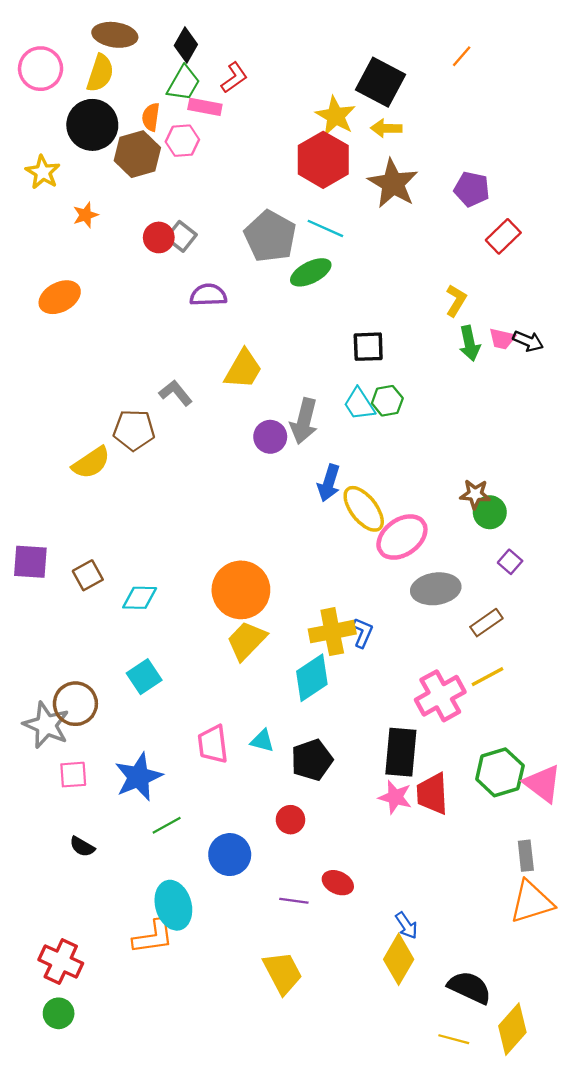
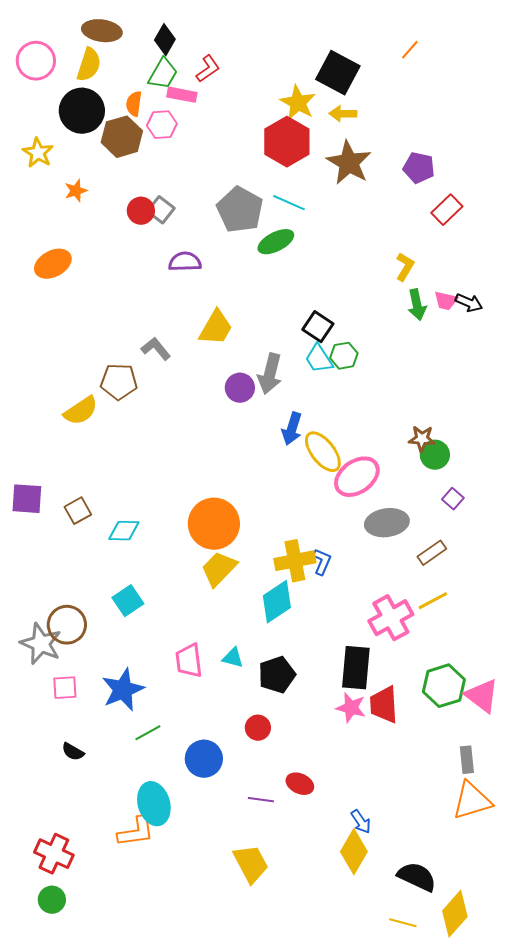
black square: (368, 347) -> (318, 327), moved, turned 36

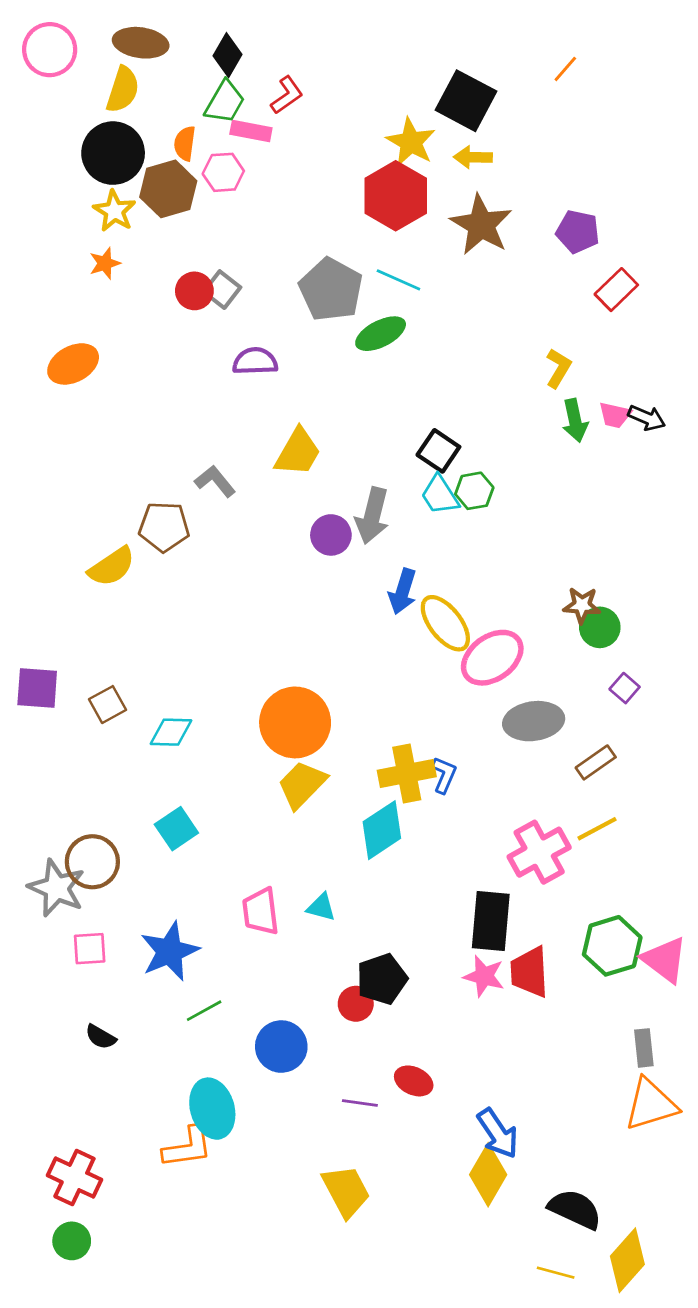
pink circle: (36, 61) -> (50, 50), moved
yellow star: (38, 153) -> (114, 211), moved
black pentagon: (277, 675) -> (382, 979), moved
blue arrow: (361, 822) -> (498, 1133), size x1.5

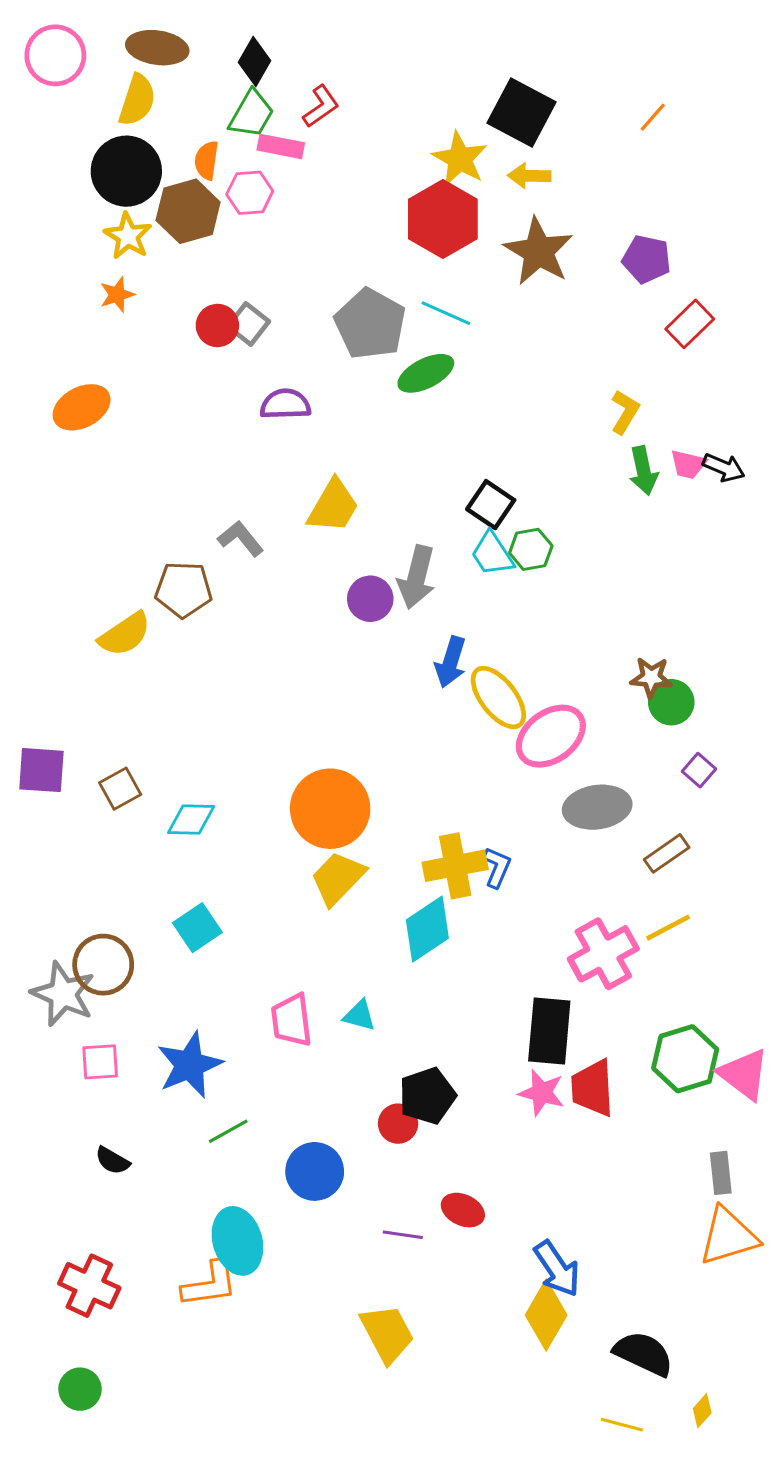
orange line: (565, 69) -> (653, 117), moved
red cross: (74, 1177) -> (89, 1286), moved
yellow diamond: (627, 1260) -> (702, 1411), size x0.5

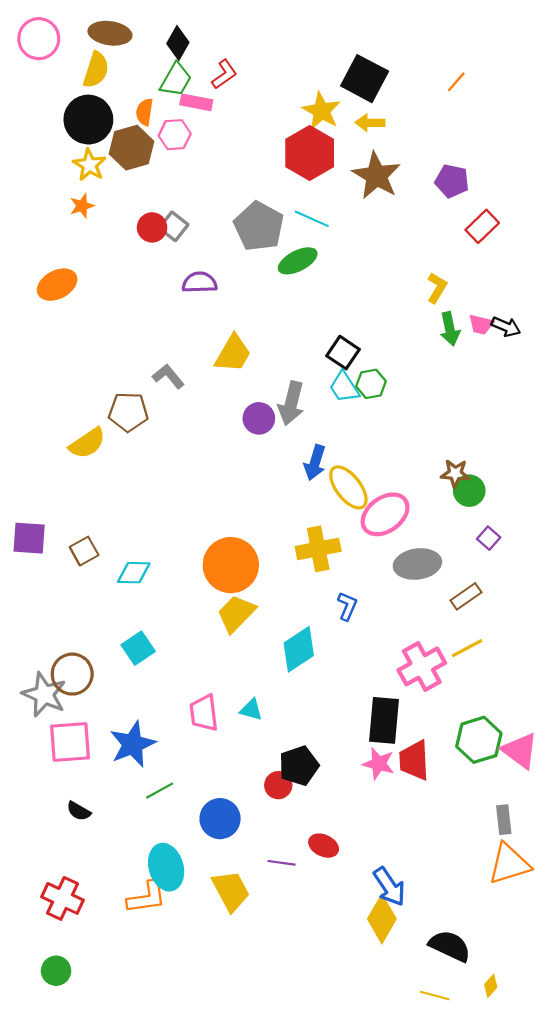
yellow cross: (455, 866) -> (318, 549), moved
pink square: (100, 1062) -> (70, 742), size x1.6
yellow trapezoid: (387, 1334) -> (231, 891), moved

